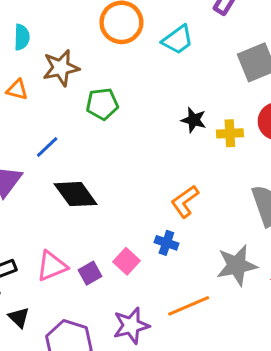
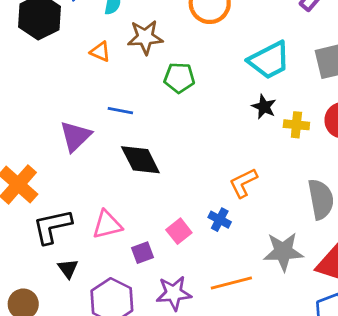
cyan trapezoid: (178, 40) -> (269, 60), moved, size x1.4
blue line: (47, 147) -> (120, 111), turned 45
purple square: (90, 273) -> (142, 253), moved

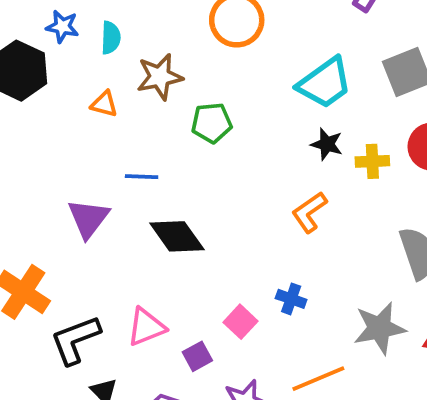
orange L-shape: (243, 183) -> (309, 212), moved

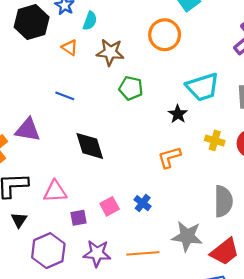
orange triangle: (104, 104) -> (70, 48), moved
black star: (327, 144) -> (178, 114), moved
blue line: (142, 177) -> (65, 96), moved
purple triangle: (88, 218) -> (28, 130), moved, turned 44

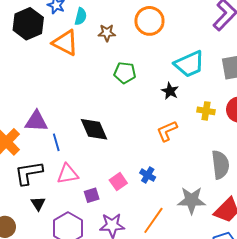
orange triangle: (70, 48) -> (65, 43), size x1.8
brown star: (110, 52) -> (107, 33), moved, size x0.7
blue line: (65, 96) -> (56, 142), moved, turned 60
orange line: (143, 253) -> (153, 220), turned -44

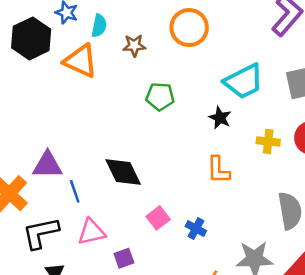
orange L-shape: (167, 131) -> (218, 170), turned -65
pink square: (118, 182) -> (158, 218), moved

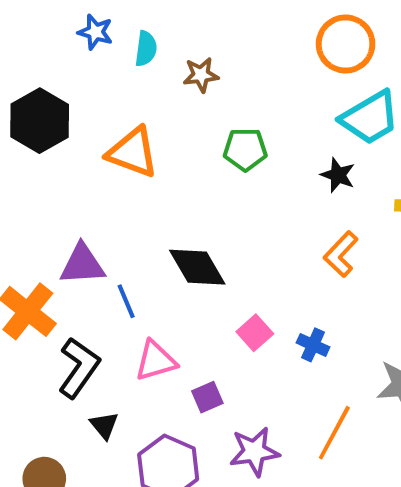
orange circle: (189, 28) -> (346, 44), moved
black hexagon: (31, 38) -> (40, 121), moved
orange triangle: (81, 61) -> (133, 152), moved
orange L-shape: (218, 170) -> (341, 254), turned 48
black L-shape: (41, 233) -> (79, 368), turned 141

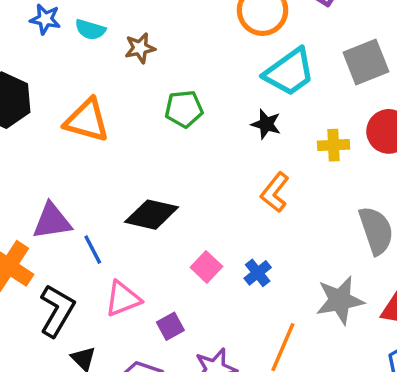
cyan semicircle: (146, 49) -> (90, 30), turned 104
black diamond: (197, 267) -> (152, 215), turned -42
blue cross: (313, 345) -> (258, 273), turned 32

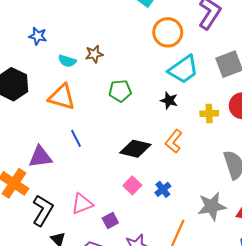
cyan semicircle: (90, 30) -> (67, 61), moved
black diamond: (152, 215) -> (135, 149), moved
blue line: (93, 250) -> (76, 138), moved

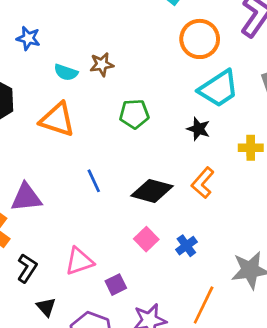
blue line: (76, 138) -> (94, 181), moved
black L-shape: (43, 210) -> (27, 268), size x0.7

